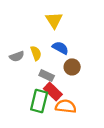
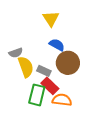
yellow semicircle: (36, 53) -> (26, 67), moved, size x1.5
brown circle: (72, 67) -> (68, 63), size x1.5

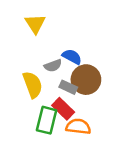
yellow triangle: (51, 19) -> (35, 24), moved
gray semicircle: (16, 53) -> (53, 66), moved
gray rectangle: (44, 71) -> (68, 87), moved

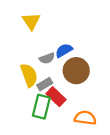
blue semicircle: (72, 57) -> (64, 50), turned -60
gray rectangle: (68, 87) -> (45, 84), moved, turned -56
orange semicircle: (78, 127) -> (85, 118), moved

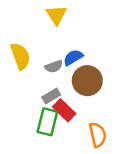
yellow triangle: (31, 21) -> (56, 15), moved
yellow semicircle: (29, 75) -> (20, 56), moved
orange semicircle: (85, 118) -> (98, 135), turned 70

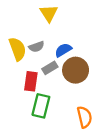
gray semicircle: (54, 66) -> (36, 47), moved
gray rectangle: (51, 96) -> (50, 68), moved
red rectangle: (64, 110) -> (31, 81), moved, turned 54

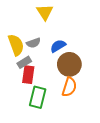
gray rectangle: (50, 68) -> (24, 62), moved
orange semicircle: (84, 117) -> (69, 87), moved, turned 30

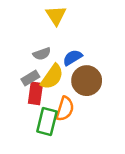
yellow semicircle: (16, 45) -> (52, 77), moved, turned 55
orange semicircle: (69, 87) -> (65, 109), moved

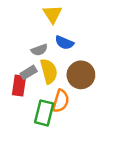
blue semicircle: (73, 58) -> (64, 43), moved, turned -126
yellow semicircle: (52, 77) -> (49, 71), turned -50
red rectangle: (35, 93) -> (19, 86), moved

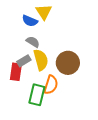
blue semicircle: (64, 43) -> (30, 21), moved
gray semicircle: (39, 50) -> (33, 42), turned -128

